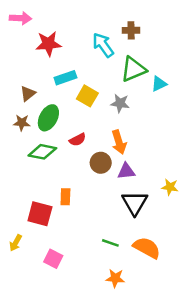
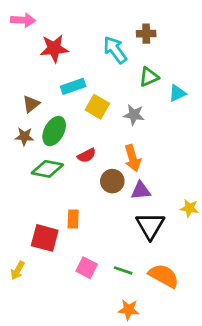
green triangle: (133, 69) -> (149, 77), size x0.7
pink square: (53, 259) -> (87, 268), moved

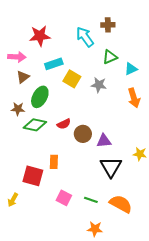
pink arrow: (23, 20) -> (17, 57), moved
brown star: (24, 136) -> (18, 109), moved
red semicircle: (87, 155) -> (64, 124), moved
orange arrow: (133, 158) -> (134, 98), moved

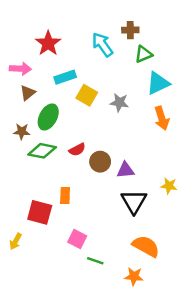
red star: (40, 36) -> (48, 43), turned -30
green triangle: (110, 57) -> (144, 54), moved
cyan triangle: (131, 69) -> (158, 83), size x1.5
green line: (91, 200) -> (95, 261), moved
orange star: (95, 229) -> (134, 276), moved

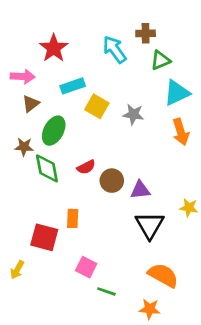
green diamond: (42, 151) -> (47, 168), turned 68

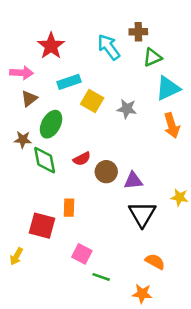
orange semicircle: (163, 275) -> (155, 262), size x0.7

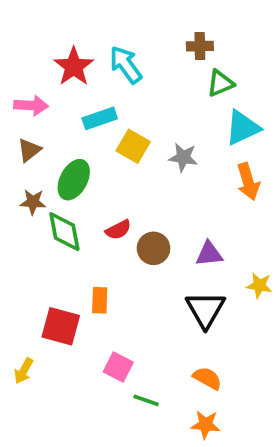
cyan arrow: (109, 47) -> (126, 65), moved
brown triangle: (29, 98) -> (29, 150), moved
purple triangle: (133, 181) -> (209, 254), moved
orange semicircle: (155, 262) -> (207, 378), moved

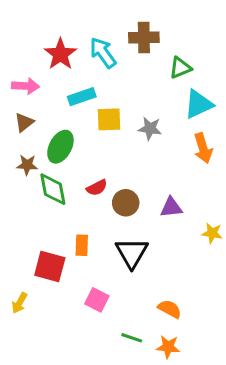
brown cross: (200, 46) -> (144, 37), moved, size x1.4
yellow square: (133, 146) -> (109, 119), turned -32
black triangle: (205, 310) -> (132, 253), moved
green line: (146, 400) -> (132, 338), moved

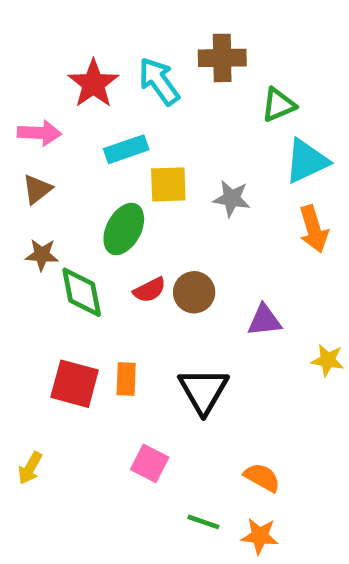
green ellipse: (60, 147) -> (124, 229), moved
brown circle: (126, 203) -> (194, 292), moved
red square: (50, 266) -> (75, 384), moved

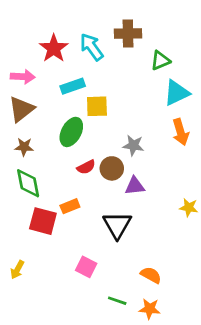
brown triangle: (37, 189) -> (21, 109), size x1.5
gray star: (232, 199) -> (133, 145), moved
green diamond: (82, 292) -> (28, 183), moved
purple triangle: (264, 320) -> (135, 186), moved
orange rectangle: (126, 379) -> (70, 206), moved, turned 66

